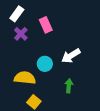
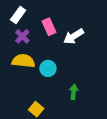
white arrow: (71, 56) -> (74, 36), moved
yellow semicircle: (25, 78) -> (23, 61), moved

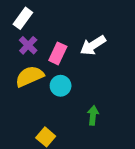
pink rectangle: (49, 27) -> (58, 53), moved, turned 49
yellow semicircle: (23, 61) -> (30, 76), turned -30

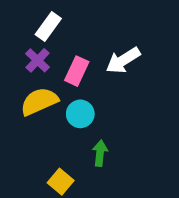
white rectangle: (23, 18) -> (48, 26), moved
green arrow: (93, 115) -> (100, 153), moved

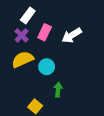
pink rectangle: (77, 71) -> (45, 32), moved

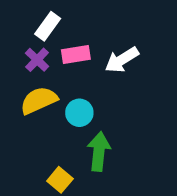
pink rectangle: (45, 32) -> (76, 54), turned 56
green arrow: (58, 90) -> (99, 152), size x1.5

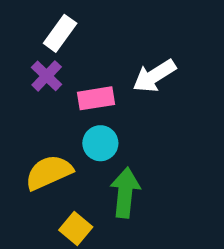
pink rectangle: (76, 54) -> (96, 98), moved
yellow semicircle: (39, 100) -> (49, 172), moved

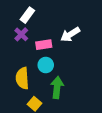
yellow semicircle: (49, 172) -> (22, 78), turned -70

